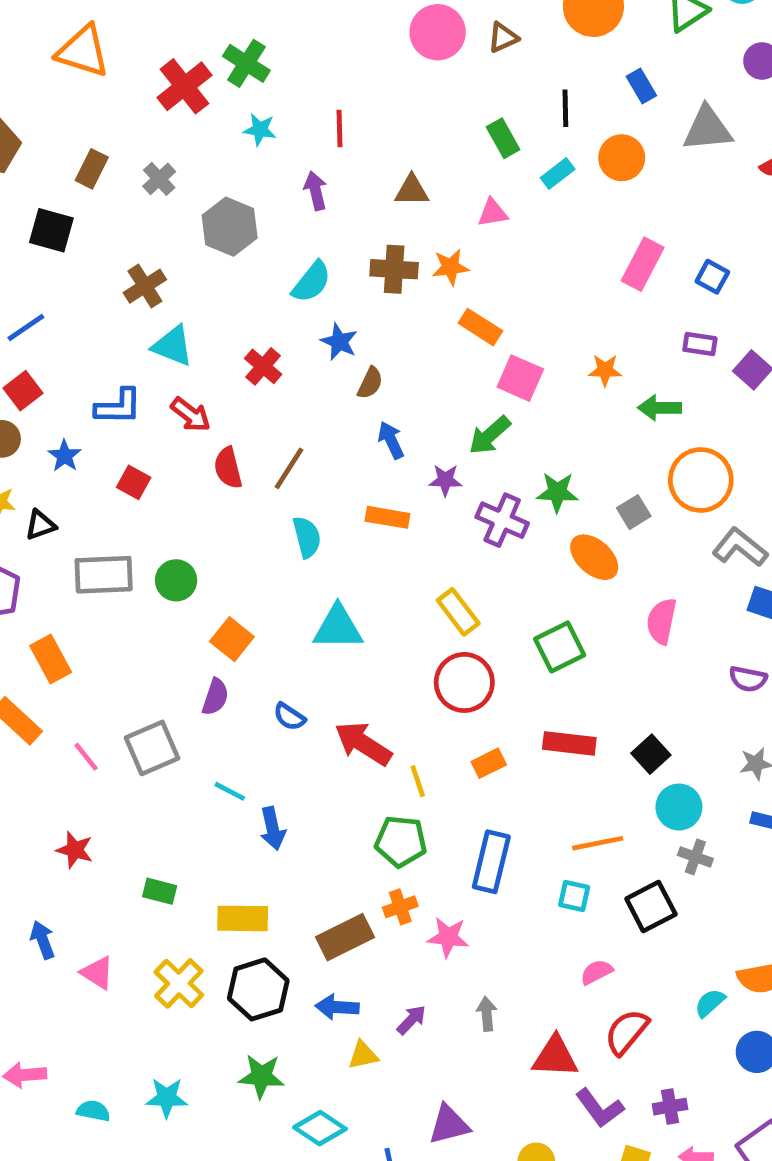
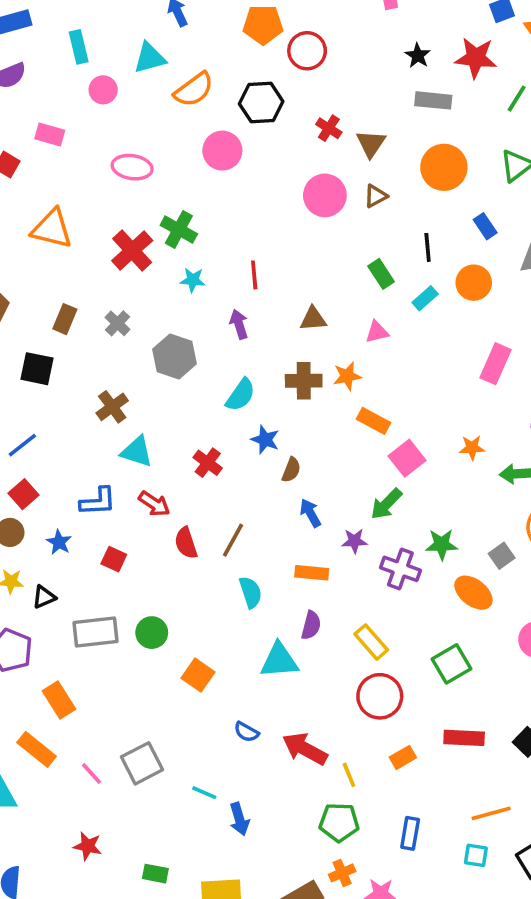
pink square: (520, 378) -> (407, 458), turned 32
purple semicircle: (215, 697) -> (311, 625), moved
blue rectangle: (491, 862) -> (410, 833), size x0.7

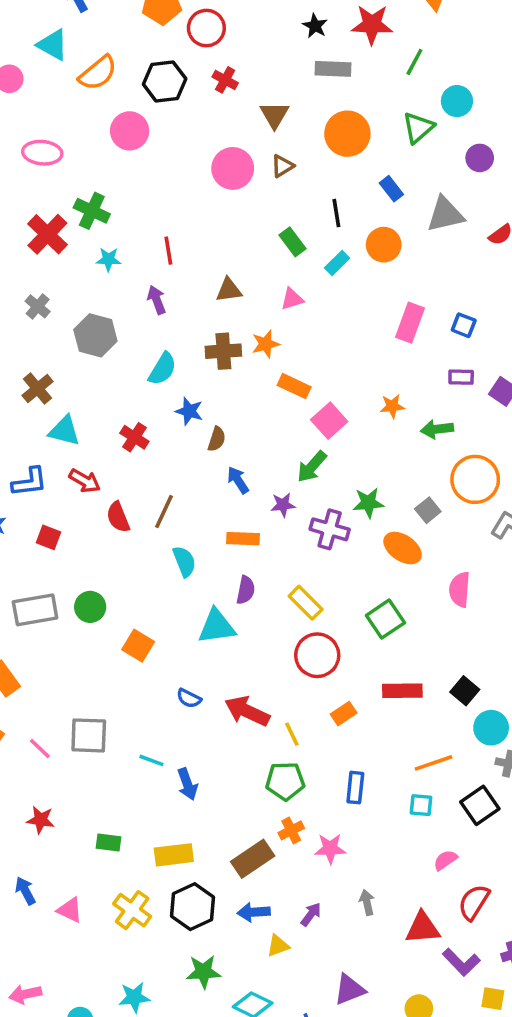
cyan triangle: (150, 58) -> (53, 45), turned 48
red cross: (329, 128) -> (225, 80), moved
gray square: (142, 763) -> (89, 735), turned 33

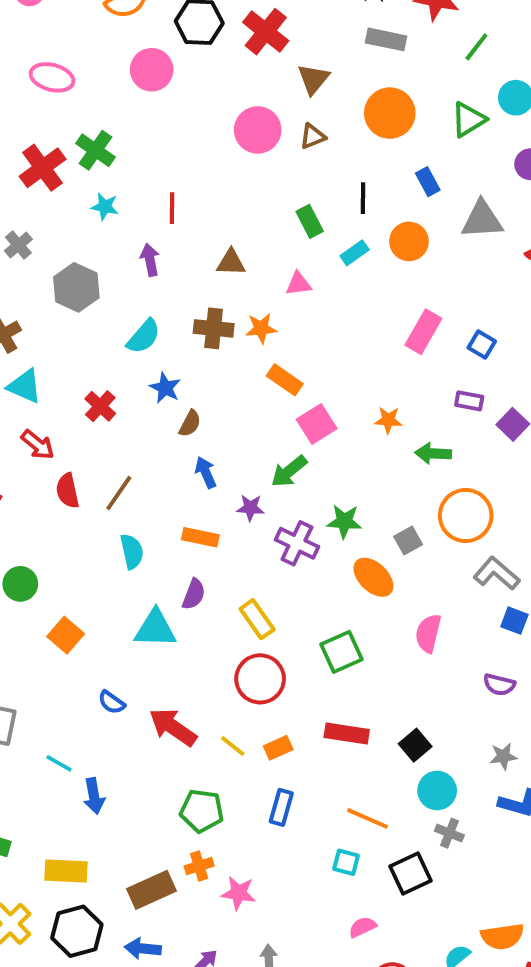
red cross: (225, 80) -> (266, 32), size x1.6
yellow line: (292, 734) -> (233, 746), moved, turned -35
orange line: (433, 763) -> (367, 818), turned 33
blue rectangle: (355, 788) -> (281, 807), moved

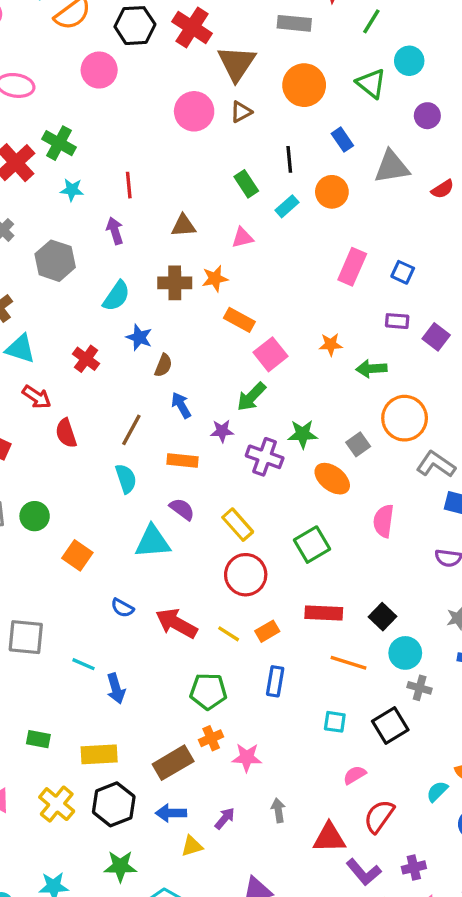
brown triangle: (313, 79) -> (237, 63), size x1.4
green triangle: (468, 120) -> (371, 83), turned -44
brown line: (119, 493) -> (131, 430), moved
purple semicircle: (194, 594) -> (182, 509), turned -68
orange line: (367, 818) -> (348, 663), moved

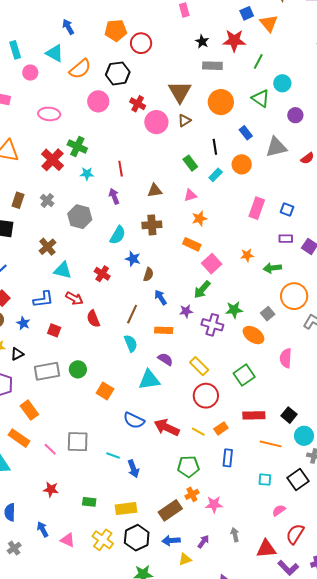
red cross: (192, 27) -> (138, 104), moved, size x0.7
orange star: (215, 279) -> (199, 219), moved
blue semicircle: (122, 608) -> (134, 420), size x1.5

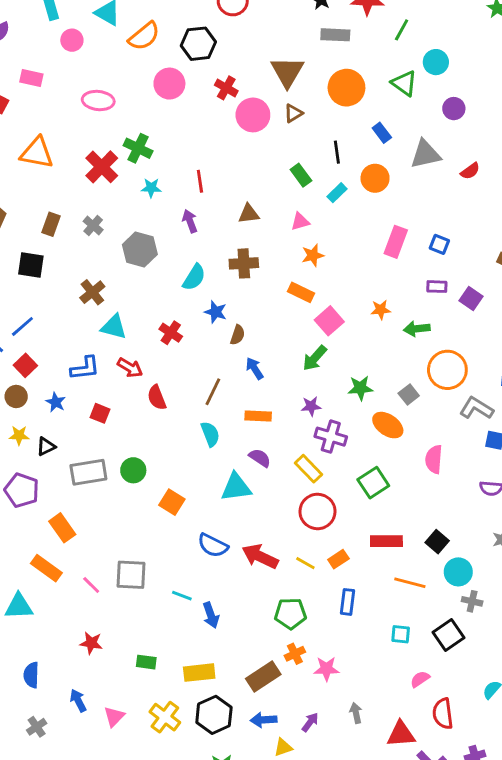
purple star: (186, 311) -> (311, 406), moved
purple cross: (212, 325) -> (331, 437), moved
red semicircle: (295, 534) -> (443, 714), turned -40
pink triangle: (68, 540) -> (114, 717), turned 49

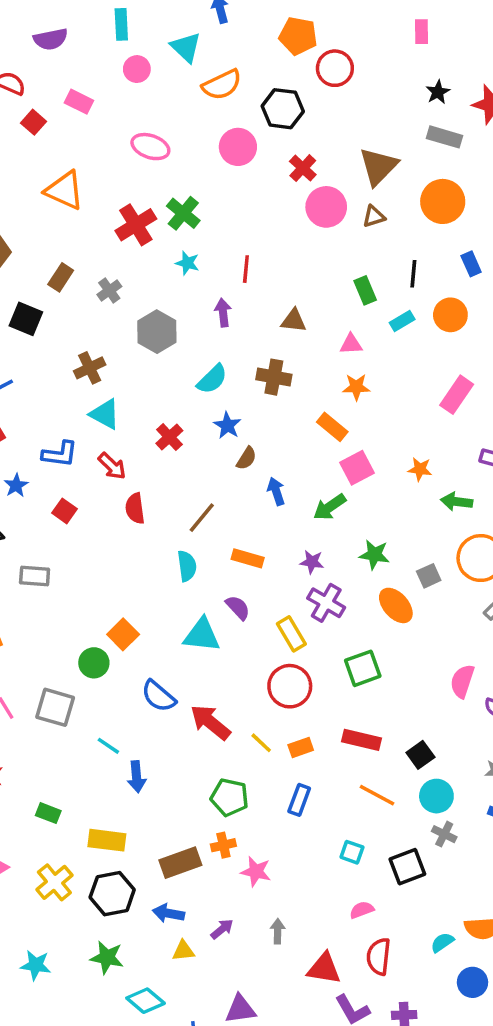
blue arrow: (255, 368) -> (276, 491), moved
pink semicircle: (434, 459) -> (462, 681), moved
green circle: (133, 470) -> (94, 663), moved
gray rectangle: (88, 472) -> (35, 576), size x0.7

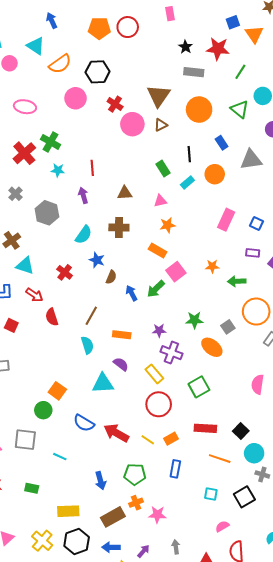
red circle: (335, 68) -> (128, 27), moved
green arrow: (330, 507) -> (156, 289), moved
blue arrow: (137, 777) -> (100, 481), moved
green rectangle: (48, 813) -> (32, 488), moved

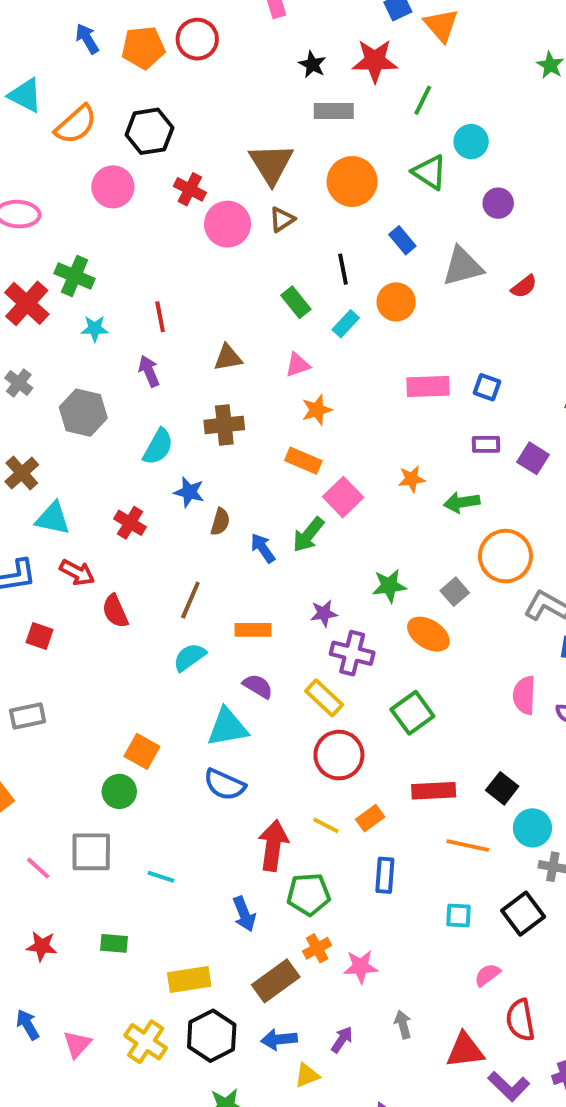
blue arrow: (52, 20) -> (87, 39), moved
pink rectangle: (226, 220) -> (428, 387), turned 70
cyan semicircle: (87, 345) -> (189, 657), turned -102
blue semicircle: (84, 423) -> (225, 785), moved
red arrow: (116, 433) -> (273, 846), moved, turned 75

